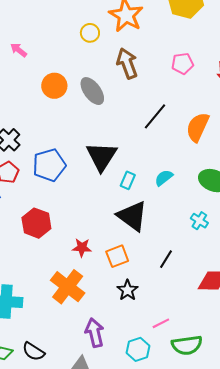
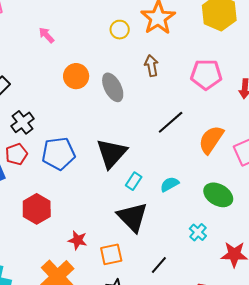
brown arrow: (127, 63) -> (151, 66), size x0.7
pink pentagon: (183, 64) -> (206, 74), size x1.4

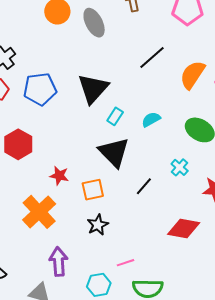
black line: (159, 265) -> (144, 186), moved

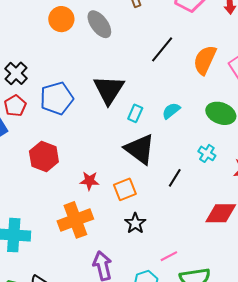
orange cross: (39, 212) -> (75, 220), turned 32

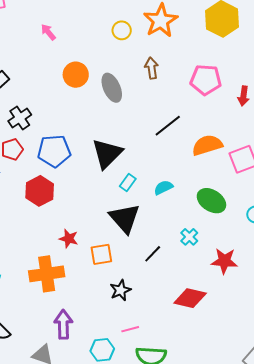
orange semicircle: (205, 60) -> (207, 145), turned 36
red hexagon: (44, 156) -> (40, 191), moved
black star: (135, 223) -> (120, 290), moved

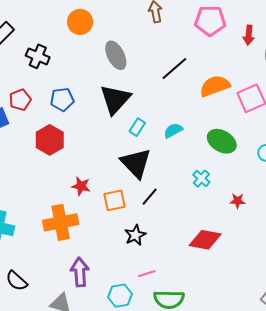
gray ellipse: (112, 88) -> (116, 55), moved
black cross: (20, 118) -> (38, 56), moved, turned -30
blue pentagon: (54, 151) -> (62, 99), size x0.7
black line: (153, 254) -> (150, 197), moved
red star: (224, 261) -> (238, 201), size x0.6

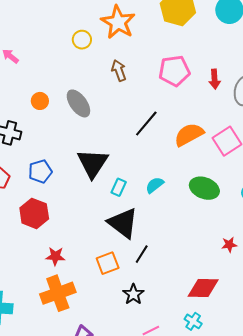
orange circle: (80, 22) -> (40, 101), moved, size x0.7
gray ellipse: (116, 55) -> (78, 103), moved
cyan cross: (201, 179) -> (193, 321), moved
red star: (81, 186) -> (55, 256), moved

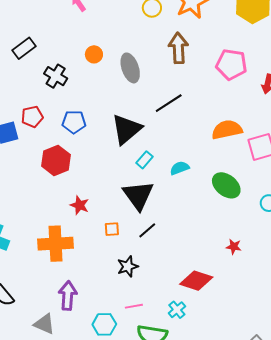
brown arrow: (119, 70) -> (178, 48), size x1.4
black line: (146, 124) -> (169, 103), moved
red star: (55, 256) -> (80, 205), moved
orange square: (108, 263) -> (112, 229), size x0.7

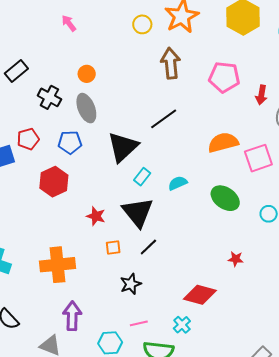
gray ellipse: (130, 68) -> (86, 108), moved
red star: (80, 205) -> (96, 216), moved

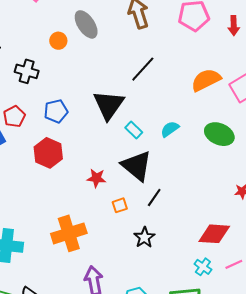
gray ellipse: (86, 108) -> (86, 24), moved
cyan rectangle: (142, 177) -> (134, 130), turned -72
pink line: (139, 323) -> (234, 264), moved

